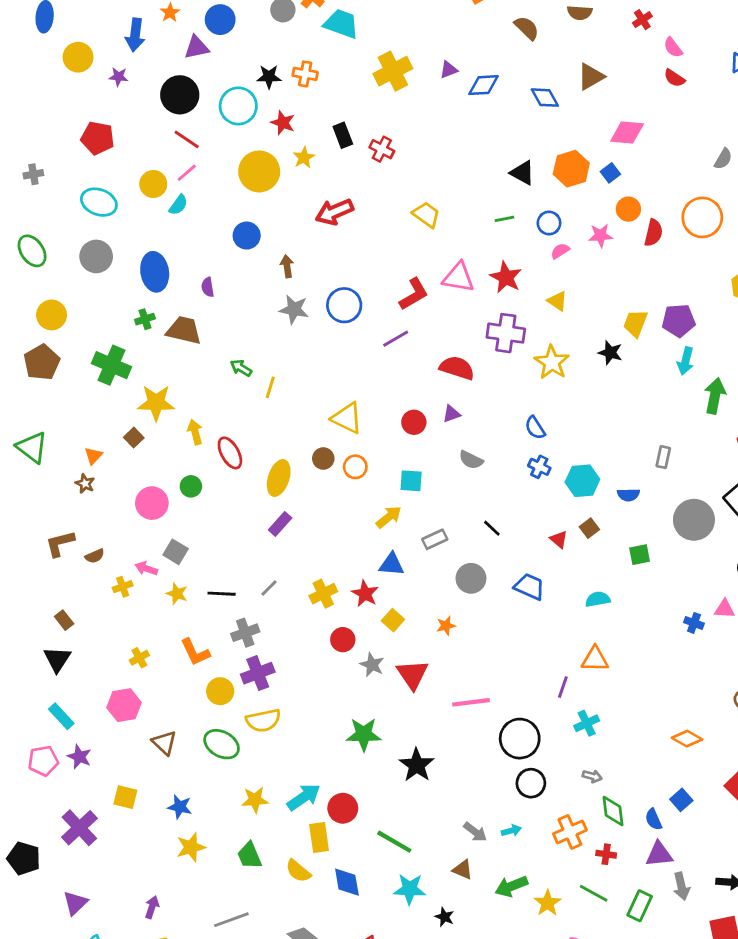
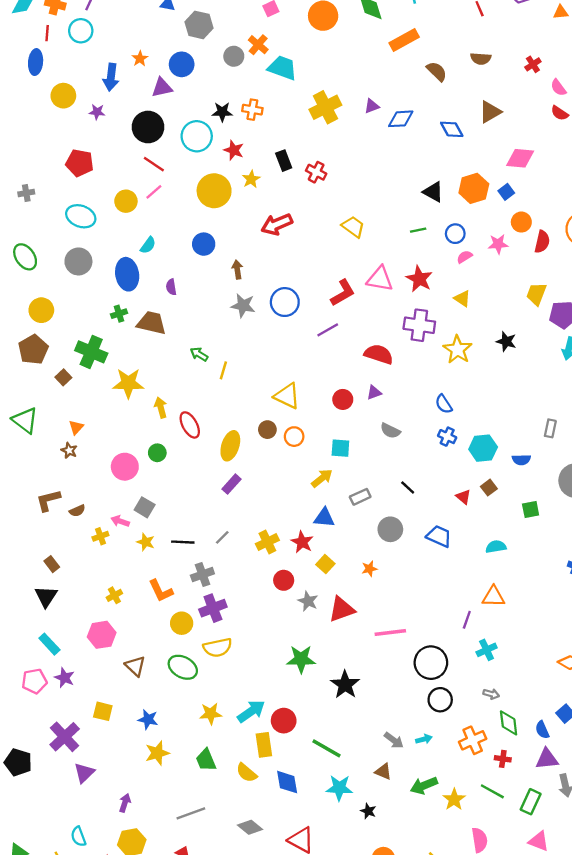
cyan semicircle: (178, 205) -> (148, 245), moved
yellow trapezoid: (635, 323) -> (536, 294), moved
brown square: (134, 438) -> (63, 377), moved
red triangle: (412, 674) -> (342, 609), turned 44
purple triangle: (75, 903) -> (84, 773), moved

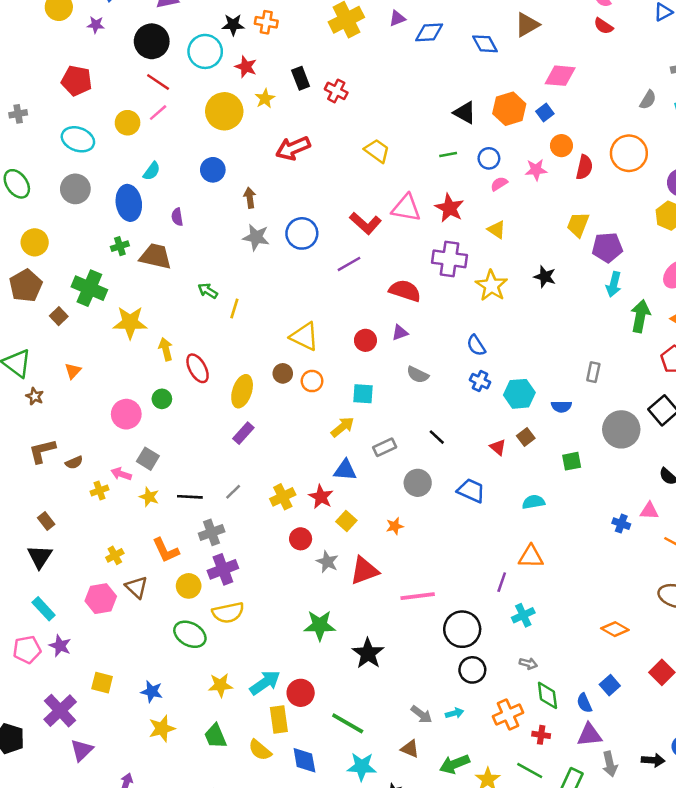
red L-shape: (343, 293) -> (365, 223), turned 72
brown star: (69, 450) -> (35, 396), moved
brown triangle: (135, 666) -> (136, 587), moved

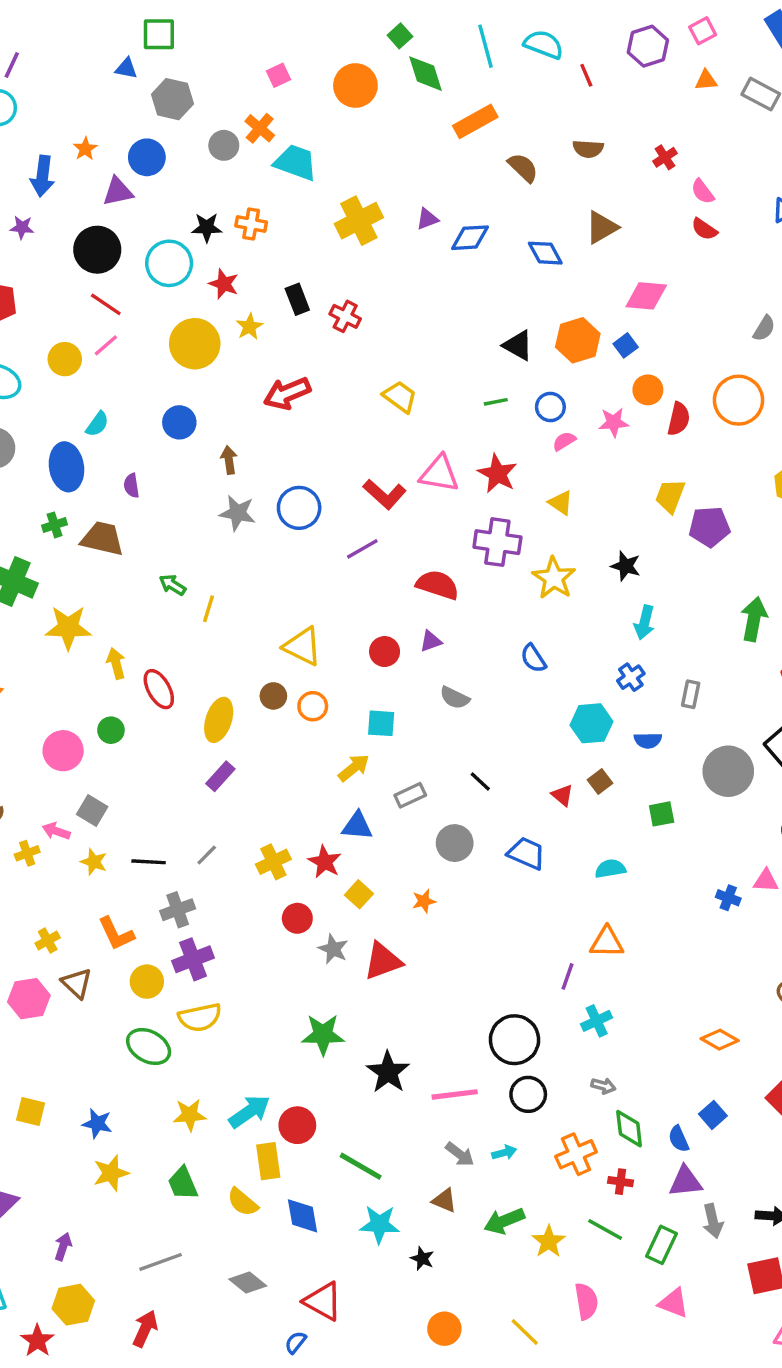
cyan arrow: (614, 284) -> (644, 622), moved
blue cross: (480, 381) -> (631, 677), moved, turned 30
pink line: (418, 596) -> (455, 1094), moved

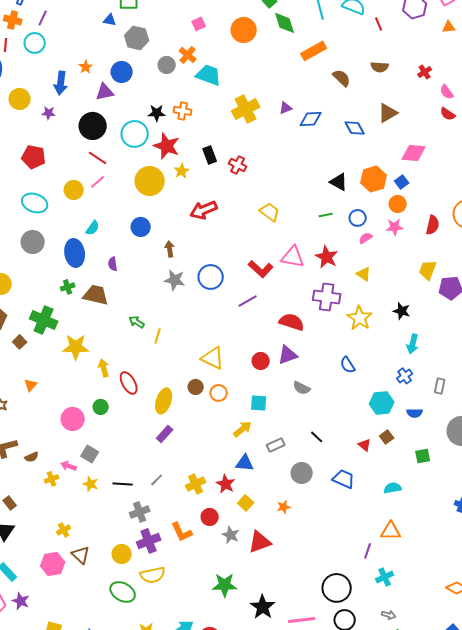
red star: (224, 284) -> (167, 146), size x1.5
orange circle: (648, 390) -> (398, 204), moved
purple triangle: (431, 641) -> (288, 355), size x1.5
orange L-shape: (116, 934) -> (182, 532), moved

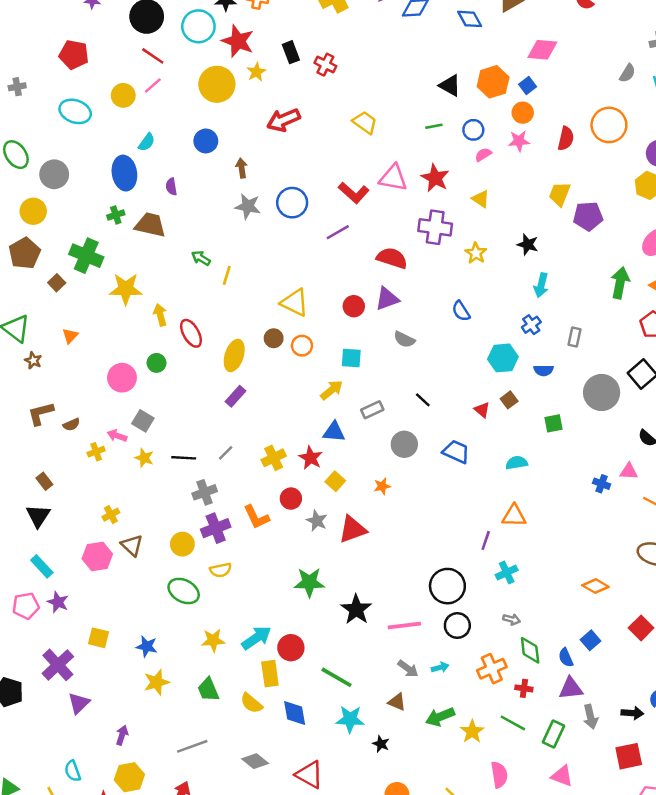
gray circle: (33, 242) -> (54, 174), moved
yellow star: (360, 318) -> (476, 253), size x0.7
yellow semicircle: (153, 575) -> (221, 570), size x0.7

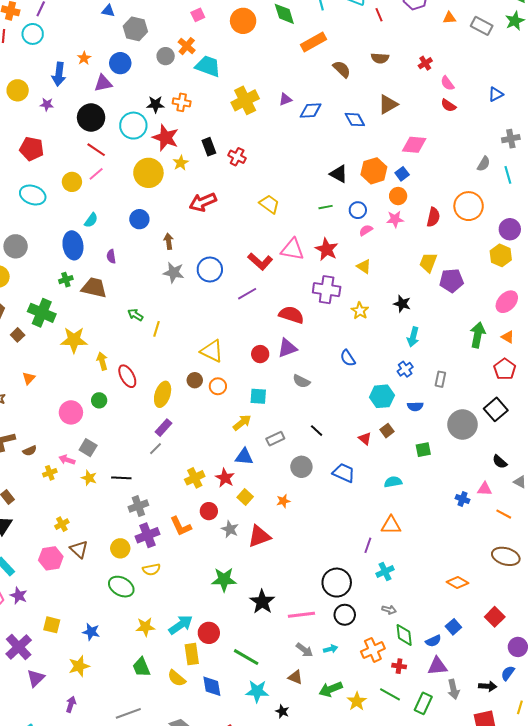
gray line: (226, 453) -> (155, 449), moved
blue semicircle: (566, 658) -> (433, 641), turned -91
yellow star: (157, 682) -> (79, 666), moved

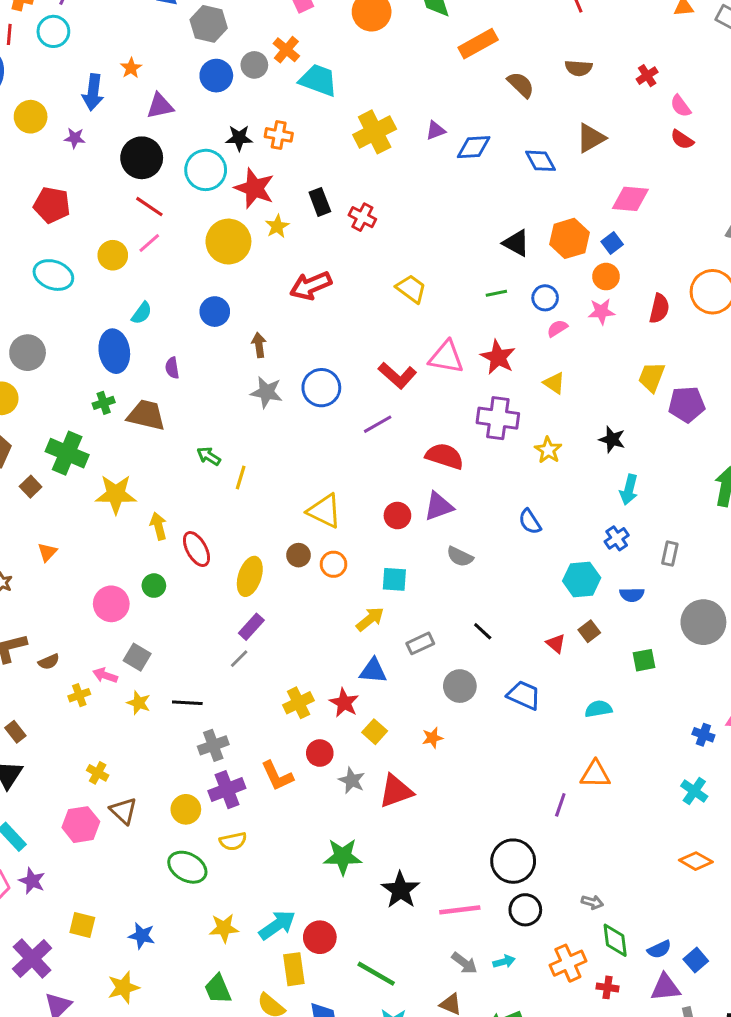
blue circle: (120, 63) -> (216, 76), moved
yellow cross: (62, 524) -> (98, 773), turned -32
cyan cross: (385, 571) -> (694, 791), moved, turned -30
blue square: (453, 627) -> (696, 960), moved

